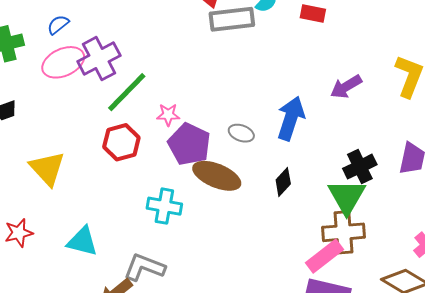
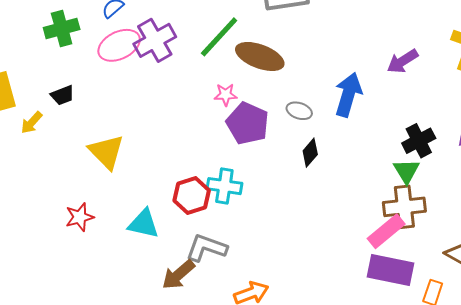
green line: (127, 92) -> (219, 37), moved
red hexagon: (121, 142) -> (192, 196), moved
brown ellipse: (217, 176) -> (260, 56), moved
black diamond: (283, 182) -> (310, 153), moved
green triangle: (347, 197) -> (406, 171), size x0.7

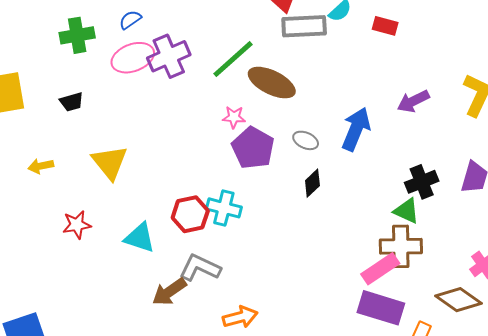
yellow arrow: (32, 123) -> (41, 166), moved, turned 30
green triangle: (406, 171) -> (406, 211), turned -40

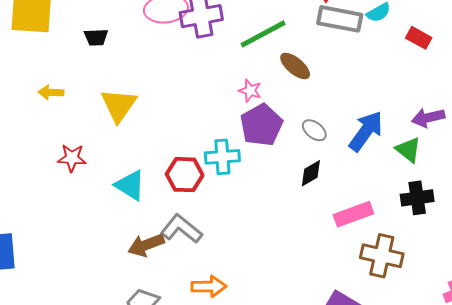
brown ellipse: (272, 83) -> (295, 66), size x0.7
cyan cross: (224, 208) -> (222, 157), moved, turned -32
green triangle: (406, 211) -> (408, 150), moved
pink rectangle: (380, 269) -> (353, 214), moved

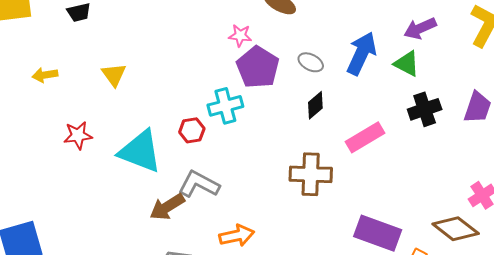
yellow triangle: (119, 105) -> (114, 75), size x0.7
red hexagon: (185, 175) -> (192, 130), size x0.7
cyan triangle: (130, 185) -> (140, 151), size x1.4
brown cross: (382, 256) -> (311, 174), moved

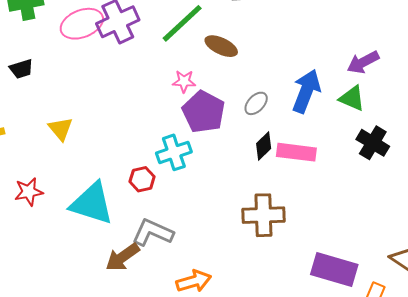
gray ellipse: (311, 62) -> (256, 103), turned -70
black cross: (425, 109) -> (373, 143), turned -36
pink rectangle: (365, 137) -> (296, 152), moved, turned 42

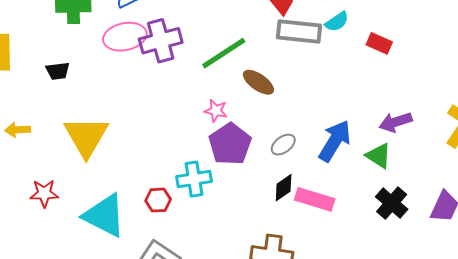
yellow triangle: (61, 129) -> (86, 137), size x1.8

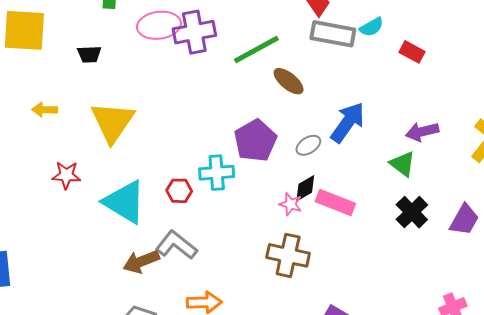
pink star: (216, 111) -> (291, 204), moved
blue arrow: (335, 141) -> (348, 122), moved

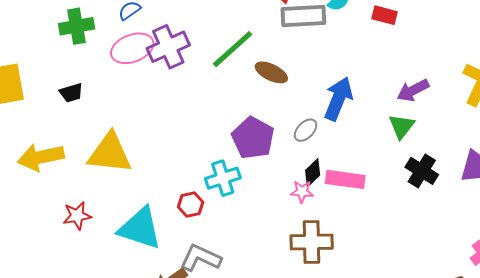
yellow arrow: (45, 110) -> (41, 157), size x1.8
yellow triangle: (113, 122) -> (110, 153), turned -45
green triangle: (403, 164) -> (402, 126), turned 44

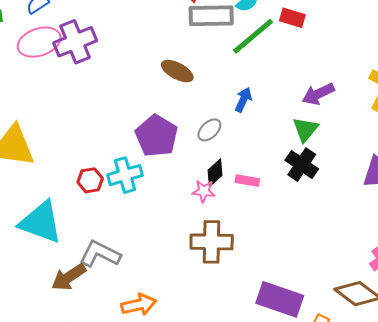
green line: (233, 49) -> (253, 36), moved
blue arrow: (338, 99) -> (243, 100), size x0.6
black cross: (422, 171) -> (302, 165), moved
pink rectangle: (345, 179) -> (247, 181), size x0.6
red hexagon: (191, 205) -> (90, 180), moved

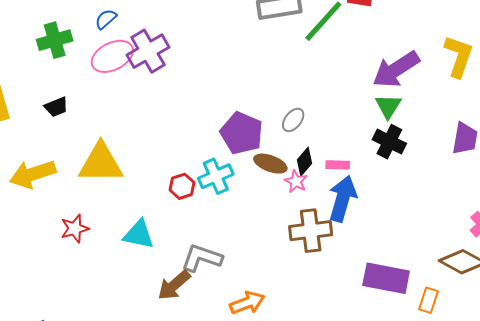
brown ellipse: (177, 71) -> (270, 164), moved
purple arrow: (318, 94) -> (396, 69), size x1.5
blue arrow: (243, 100) -> (343, 199), moved, size x1.8
pink star: (204, 191) -> (296, 181), turned 30
cyan triangle: (41, 222) -> (139, 235), size x0.7

